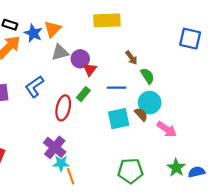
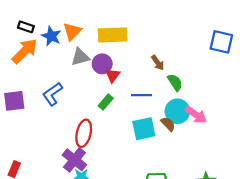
yellow rectangle: (107, 20) -> (113, 35), moved
red ellipse: (63, 108) -> (84, 133), moved
pink arrow: (167, 129) -> (196, 115), moved

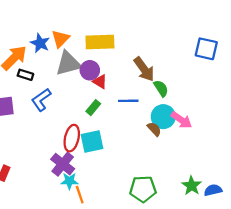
black rectangle: (26, 27) -> (25, 75), moved
gray triangle: (80, 57) -> (68, 64), size x1.4
brown arrow: (158, 63) -> (144, 69), size x1.6
red triangle: (113, 75) -> (100, 82), turned -35
cyan square: (144, 129) -> (92, 141), moved

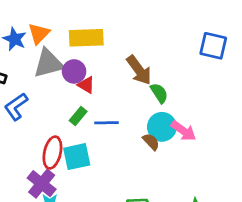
blue line: (128, 101) -> (107, 123), moved

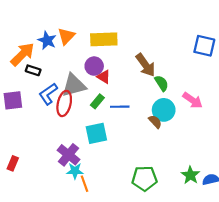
gray triangle: (48, 63) -> (74, 85), moved
pink arrow: (184, 131) -> (193, 100), moved
red ellipse: (52, 153) -> (64, 104), moved

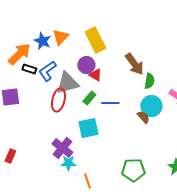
yellow rectangle: (104, 39) -> (95, 40), turned 65
green semicircle: (162, 83) -> (149, 81), turned 42
blue L-shape: (48, 94) -> (47, 71), moved
orange line: (85, 184) -> (87, 181), moved

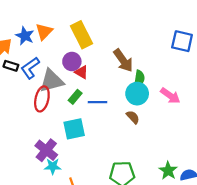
cyan circle: (151, 106) -> (137, 94), moved

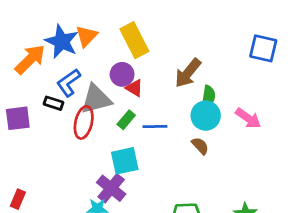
blue star: (25, 36) -> (62, 42), size x1.4
brown arrow: (123, 60) -> (188, 73), turned 75
black rectangle: (11, 66) -> (53, 103), moved
purple cross: (46, 150) -> (111, 188), moved

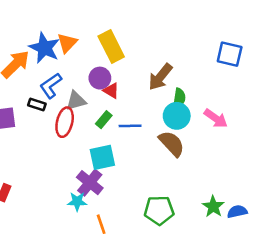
gray triangle: (96, 99) -> (76, 101), size x0.7
brown semicircle: (200, 146) -> (172, 144), size x1.6

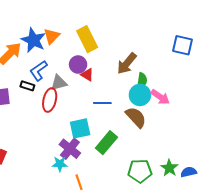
pink arrow: (216, 118) -> (160, 97), moved
green rectangle: (104, 120) -> (106, 143), moved, size x1.6
green pentagon: (159, 210) -> (140, 171), moved

